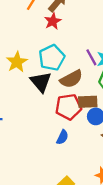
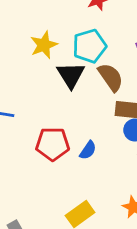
brown semicircle: (71, 79) -> (111, 77), turned -105
red pentagon: (68, 107) -> (53, 144), moved

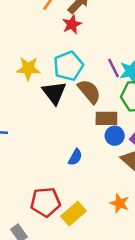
yellow star: (44, 45) -> (28, 68), turned 30
red pentagon: (53, 144) -> (45, 202), moved

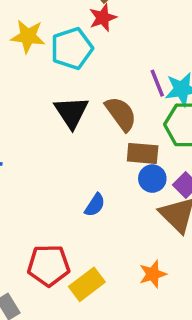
cyan pentagon: (68, 66) -> (72, 48), moved
yellow star: (28, 68) -> (28, 36), moved
orange star: (119, 203) -> (153, 274), turned 30

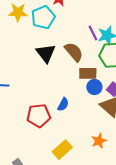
red pentagon: (49, 265) -> (39, 116), moved

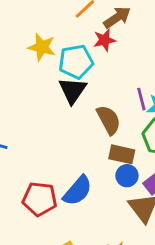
black triangle: (46, 53) -> (73, 90), moved
blue semicircle: (63, 104) -> (78, 191), size x1.6

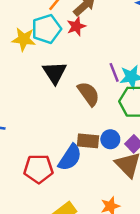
cyan pentagon: (76, 62) -> (46, 29), moved
brown rectangle: (122, 154) -> (88, 141), moved

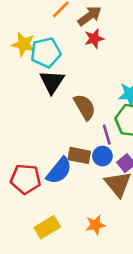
red star: (76, 26) -> (94, 39), moved
cyan pentagon: (46, 29) -> (46, 53), moved
purple line: (114, 72) -> (107, 135), moved

